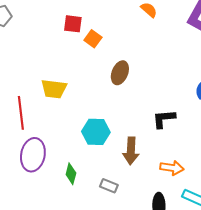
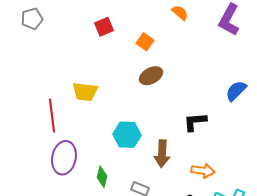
red square: (73, 24) -> (104, 27), turned -30
orange square: (93, 39) -> (145, 42), moved
brown ellipse: (120, 73) -> (151, 76), turned 40

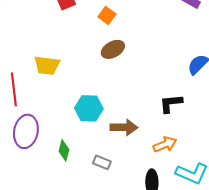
black L-shape: (195, 122) -> (171, 103), moved
brown arrow: (162, 154) -> (124, 127), turned -92
orange arrow: (203, 171) -> (165, 144), turned -30

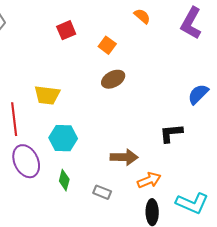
cyan hexagon: (89, 108) -> (63, 138), moved
purple ellipse: (26, 131) -> (26, 161), turned -36
orange arrow: (165, 144) -> (149, 180), moved

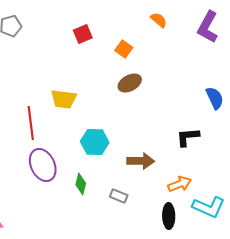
blue semicircle: (198, 94) -> (215, 98), turned 110
cyan hexagon: (63, 138) -> (95, 142), moved
orange arrow: (149, 180) -> (180, 184), moved

